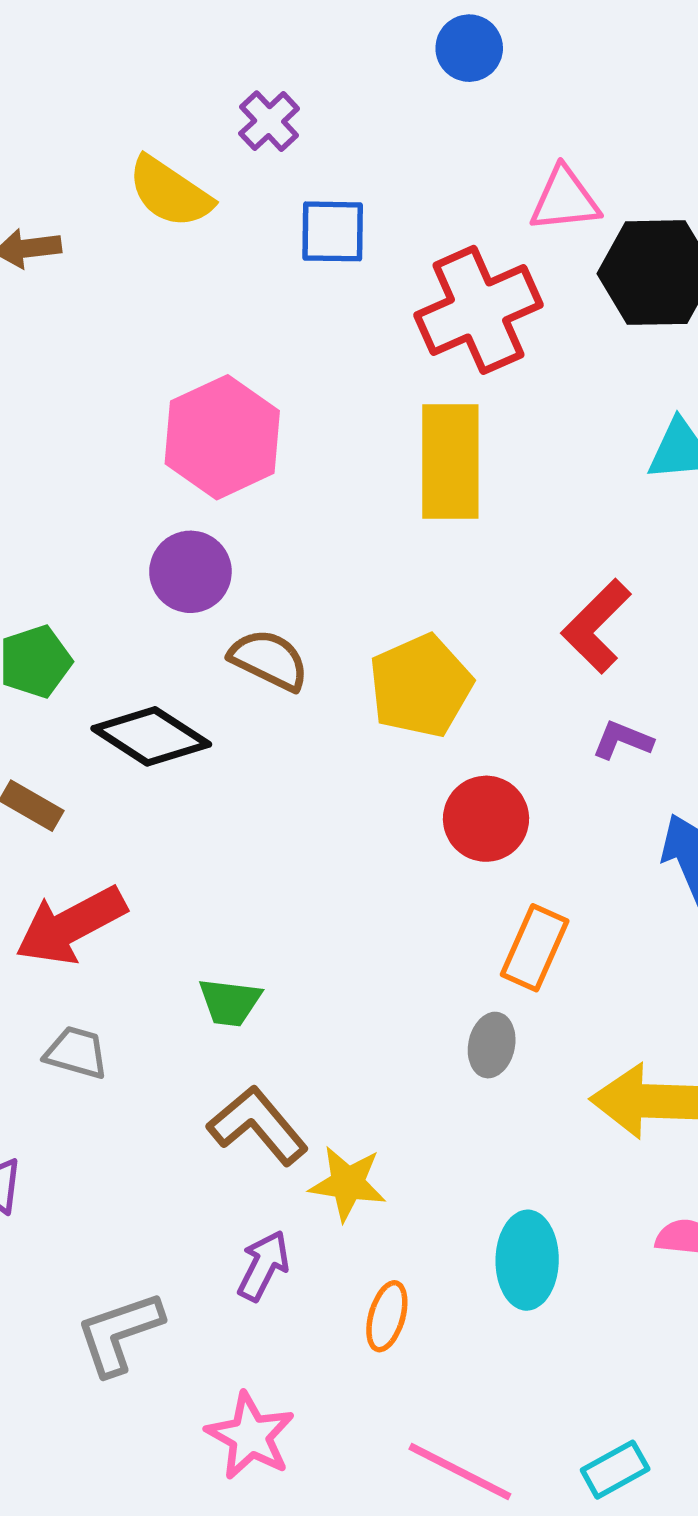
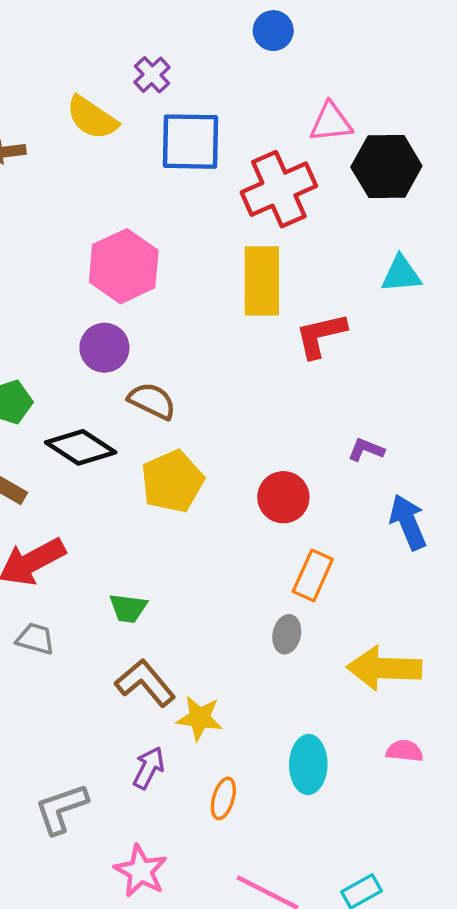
blue square: (333, 231) -> (191, 142), size x1.5
red L-shape: (596, 626) -> (321, 335), moved, turned 32
yellow pentagon: (421, 686) -> (172, 481), moved

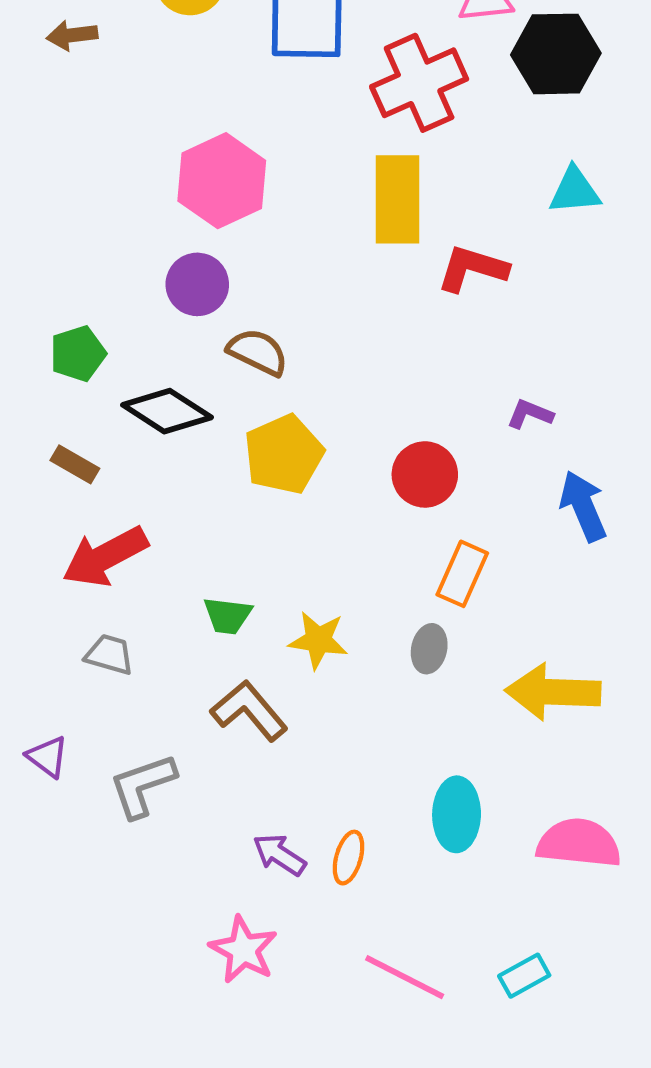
red L-shape: (321, 335) -> (472, 269), turned 30
yellow star: (200, 718) -> (318, 640), moved
pink semicircle: (405, 751) -> (579, 843), moved, size x1.8
purple arrow: (149, 768) -> (279, 855), moved, turned -84
gray L-shape: (61, 809) -> (143, 786), moved

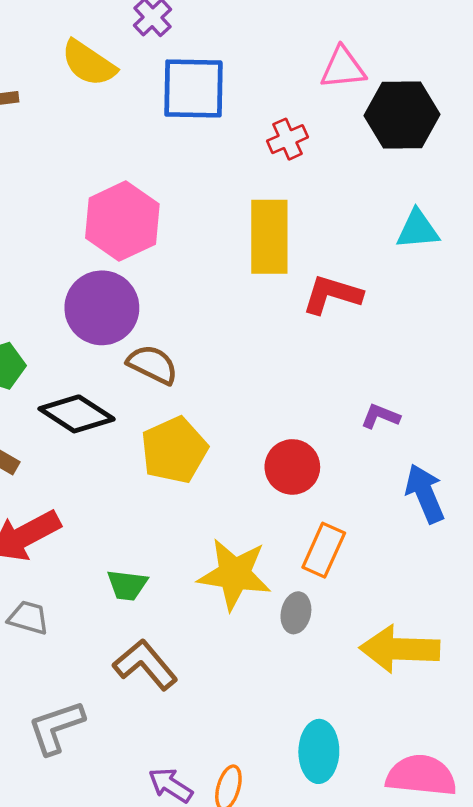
red cross: (419, 83) -> (288, 139), size x0.5
purple circle: (197, 284) -> (102, 308), size x1.4
yellow star: (318, 640) -> (234, 574), moved, size x1.5

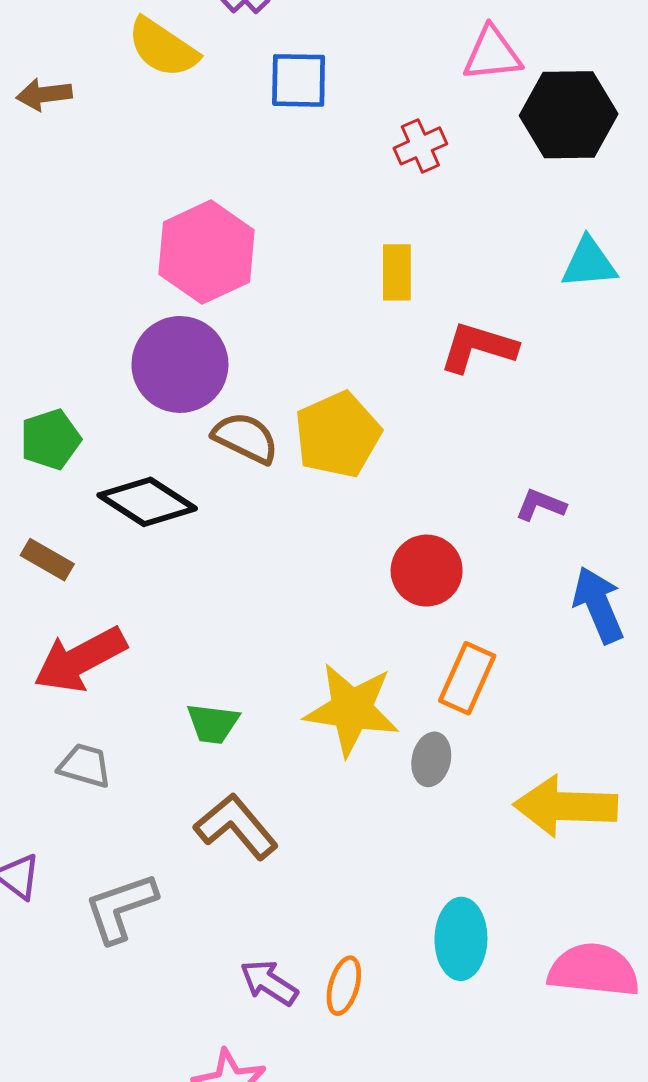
blue square: (193, 88) -> (299, 80), size x0.7
yellow rectangle: (269, 237) -> (397, 272), size x0.6
yellow pentagon: (174, 450) -> (338, 435), moved

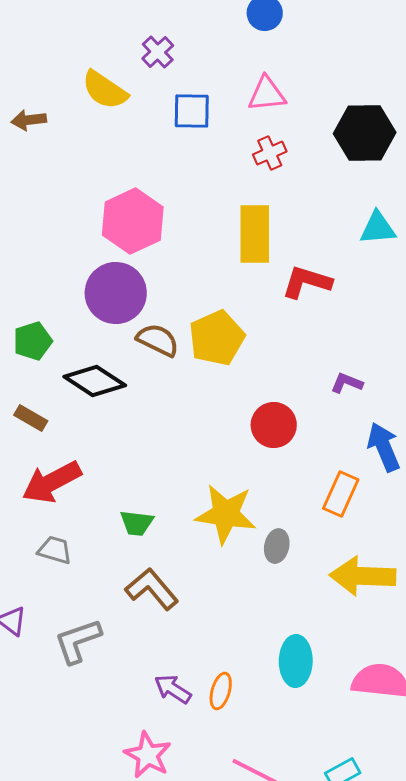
pink triangle: (492, 54) -> (267, 94), moved
yellow rectangle: (397, 272) -> (255, 234), size x1.6
orange rectangle: (467, 678) -> (341, 494), moved

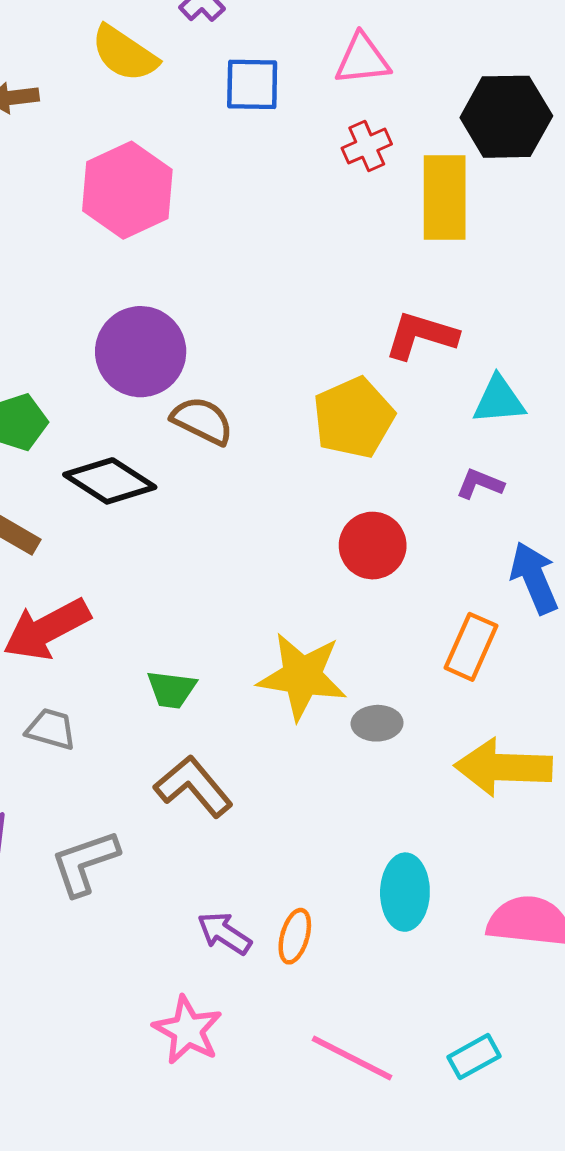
pink hexagon: (133, 221) -> (127, 190), moved
cyan triangle: (378, 228) -> (499, 400), moved
yellow rectangle: (255, 234) -> (445, 197), moved
yellow pentagon: (217, 338) -> (354, 418), moved
gray ellipse: (277, 546) -> (377, 723), turned 76

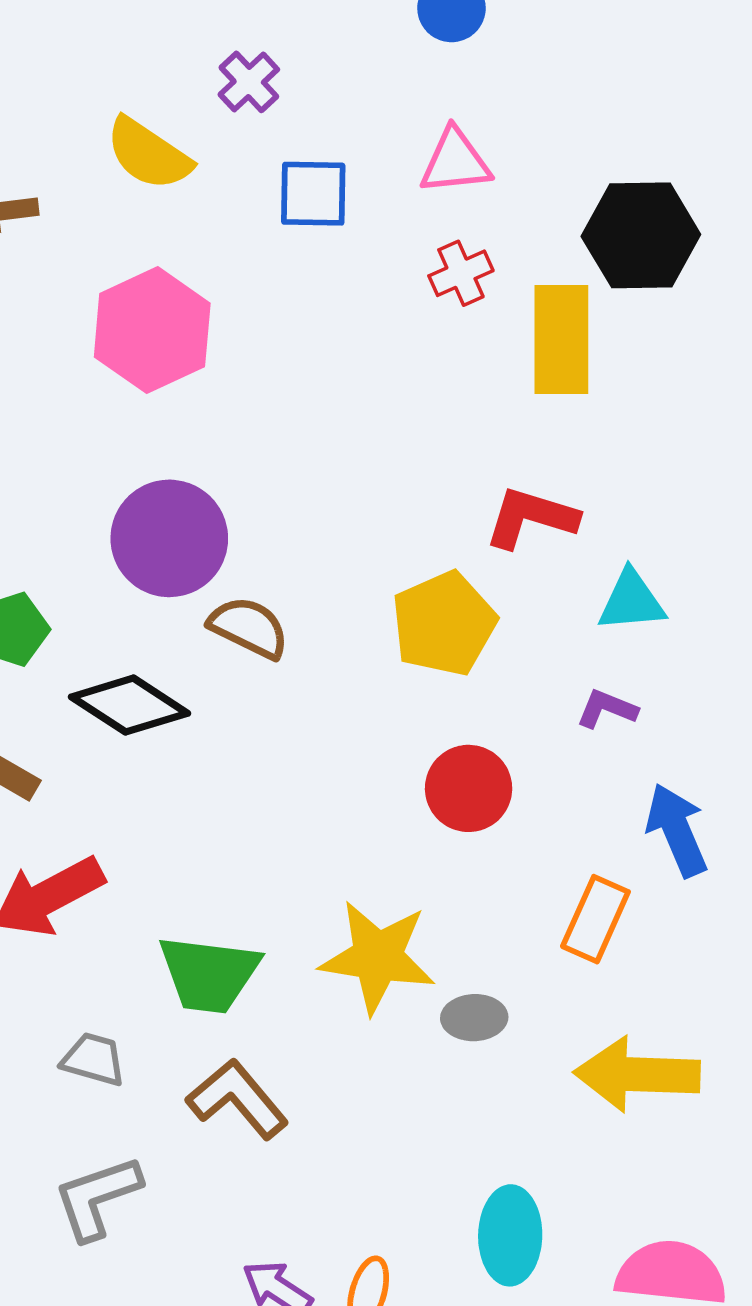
green trapezoid: (171, 689) -> (209, 974), size x1.6
gray trapezoid: (51, 729) -> (94, 1059), moved

